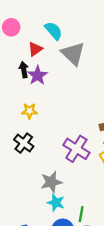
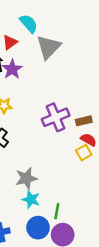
gray triangle: (73, 54) -> (49, 47), turned 30
purple cross: (76, 149) -> (56, 117), moved, turned 35

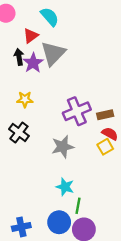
gray triangle: (49, 47) -> (53, 53), moved
gray star: (26, 178) -> (63, 147), moved
cyan star: (31, 199) -> (65, 187), moved

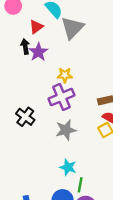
gray triangle: (53, 53) -> (72, 28), moved
yellow star: (25, 99) -> (65, 75), moved
purple cross: (77, 111) -> (61, 97), moved

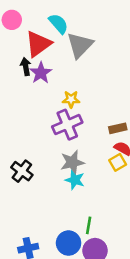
red triangle: (36, 27) -> (38, 44), size x1.6
black cross: (25, 117) -> (22, 171), moved
cyan star: (68, 167) -> (75, 180), moved

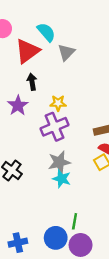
gray triangle: (80, 45) -> (66, 52), size x0.7
black arrow: (26, 67) -> (32, 82), moved
purple star: (41, 73) -> (18, 105), moved

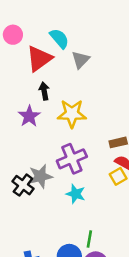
yellow star: (58, 103) -> (72, 114), size x1.6
purple cross: (54, 127) -> (72, 159), moved
gray star: (59, 162) -> (41, 176), moved

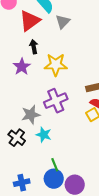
black cross: (23, 185) -> (17, 138), moved
cyan star: (76, 194) -> (44, 135), moved
green line: (89, 239) -> (55, 165), moved, turned -32

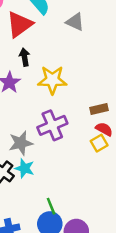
gray triangle: (63, 22) -> (75, 22), moved, turned -49
cyan star: (44, 135) -> (25, 168), moved

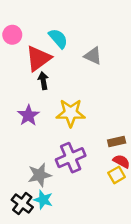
black arrow: (25, 57) -> (43, 81), moved

